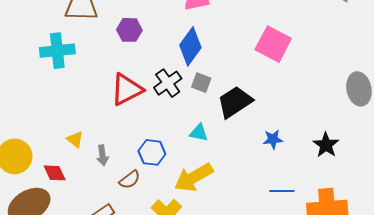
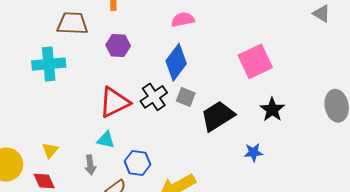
pink square: (273, 44) -> (255, 61), turned 36
cyan triangle: (199, 133) -> (106, 140), moved
yellow triangle: (75, 139) -> (50, 150), moved, turned 30
black star: (326, 145) -> (272, 110), moved

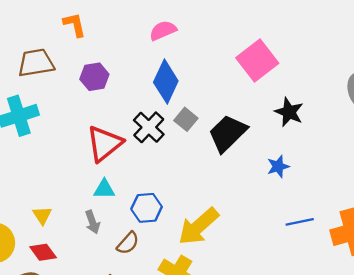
gray square: (186, 97) -> (186, 119), turned 30

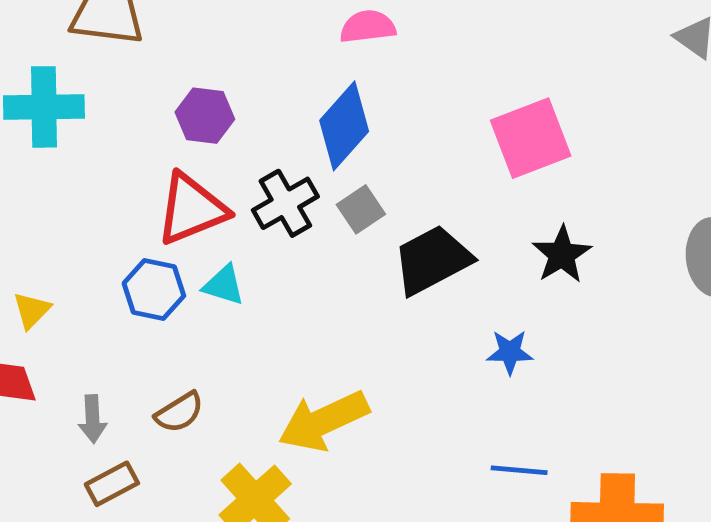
purple hexagon: (94, 77) -> (205, 116), moved
cyan triangle: (104, 189) -> (224, 285), moved
blue hexagon: (147, 208) -> (154, 290), moved
gray arrow: (92, 222) -> (93, 419), moved

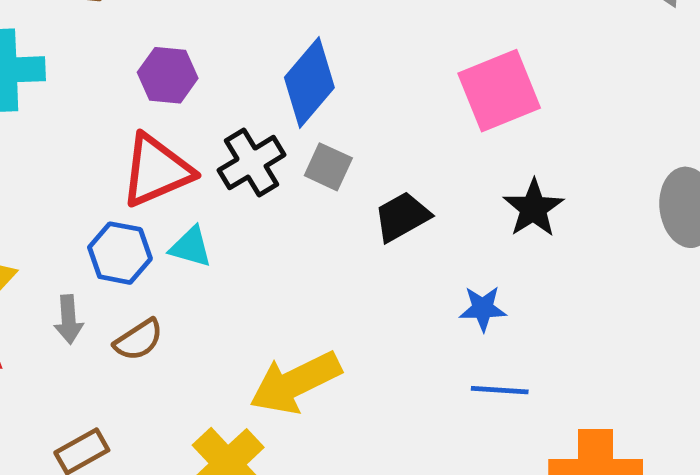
gray square: (361, 209) -> (328, 167), turned -30
black trapezoid: (432, 260) -> (402, 217), size x0.7
brown semicircle: (179, 412) -> (139, 340), moved
gray arrow: (93, 419) -> (69, 319), moved
blue line: (519, 470) -> (500, 390), moved

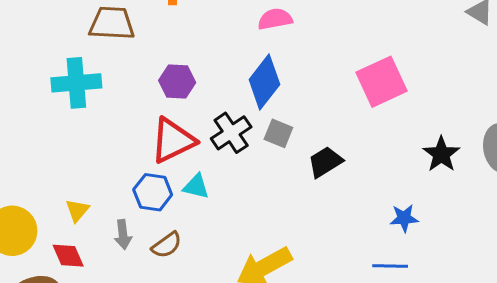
black star: (533, 208) -> (441, 154), moved
blue star: (483, 308) -> (404, 218), moved

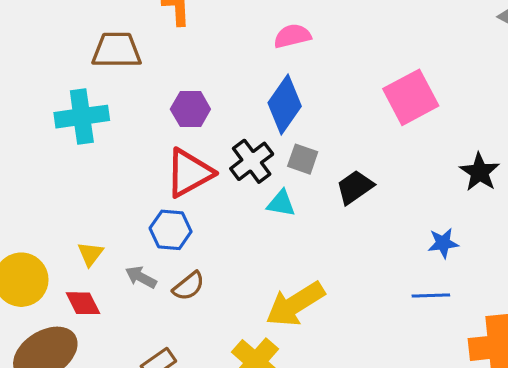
cyan triangle: (196, 187) -> (281, 203), moved
gray arrow: (123, 234) -> (141, 277), turned 128

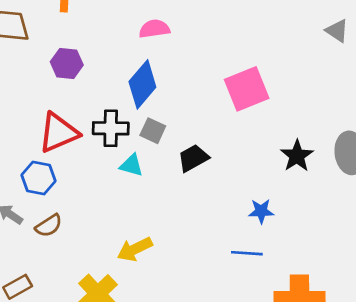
purple hexagon: (190, 109) -> (67, 63), moved
black cross: (252, 161) -> (111, 128), turned 32
yellow arrow: (295, 304) -> (135, 249), size x0.7

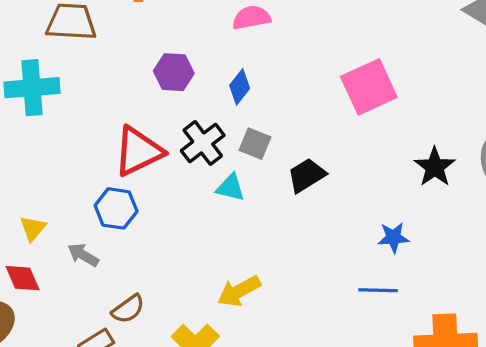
purple hexagon: (67, 63) -> (174, 72), moved
blue diamond: (142, 84) -> (240, 87), size x0.6
black cross: (111, 128) -> (203, 143), turned -36
brown semicircle: (49, 226) -> (128, 309), moved

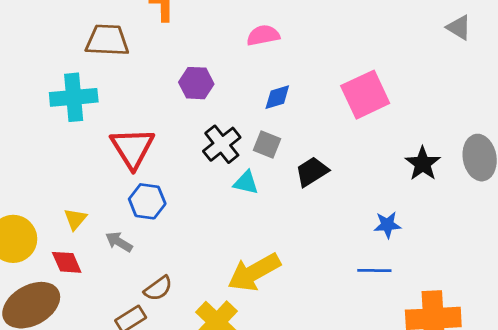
blue diamond: (240, 87) -> (277, 97), moved, turned 36
red triangle: (138, 151) -> (132, 148), moved, turned -36
yellow arrow: (239, 291) -> (254, 272), size x1.4

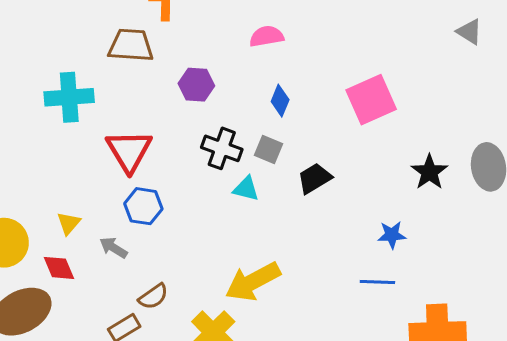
brown trapezoid: (107, 40) -> (131, 45), moved
blue diamond: (277, 97) -> (280, 101), turned -52
black cross: (222, 144) -> (222, 148), turned -33

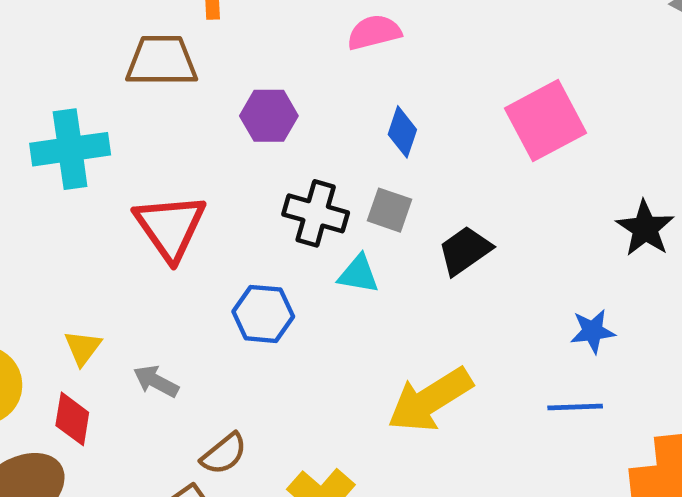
blue hexagon: (143, 206) -> (263, 314), moved
red diamond: (59, 268) -> (72, 419), turned 36
yellow arrow: (253, 282) -> (430, 400), moved

